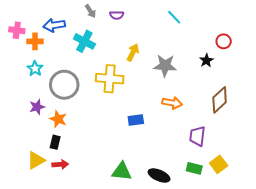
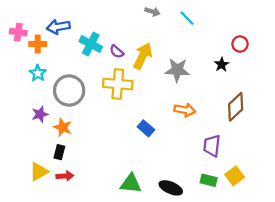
gray arrow: (90, 11) -> (152, 12), moved, turned -40
purple semicircle: (117, 15) -> (117, 52), moved, turned 40
yellow arrow: (133, 52) -> (143, 56), size x1.4
blue rectangle: (136, 120) -> (146, 128), turned 49

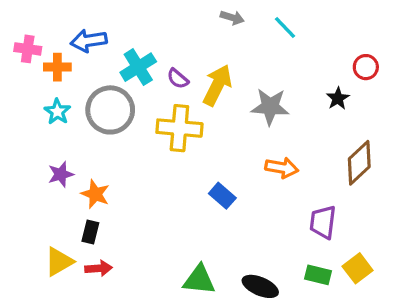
cyan cross: (91, 44) -> (138, 67), turned 30
gray circle: (69, 91) -> (110, 110), moved

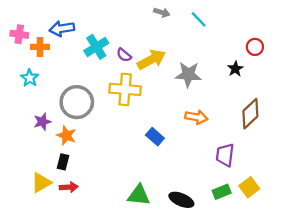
yellow arrow: (217, 85) -> (151, 60), turned 36
gray circle: (110, 110) -> (77, 102), moved
cyan star: (57, 112) -> (30, 78), moved
green rectangle: (318, 275) -> (222, 192), turned -36

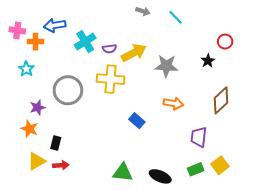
purple semicircle: (124, 55) -> (110, 49), turned -48
orange star: (66, 135) -> (29, 129), moved

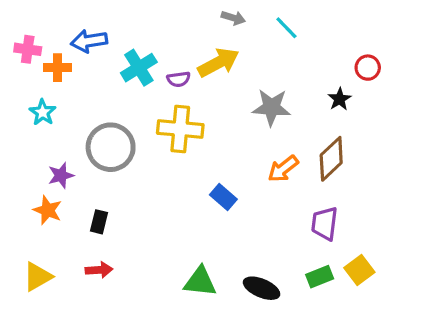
yellow arrow: (134, 53) -> (218, 63), moved
brown diamond: (221, 100) -> (331, 159), moved
orange arrow: (173, 103) -> (283, 169), turned 132
black rectangle: (56, 143) -> (99, 222), moved
yellow triangle: (37, 161) -> (38, 277), moved

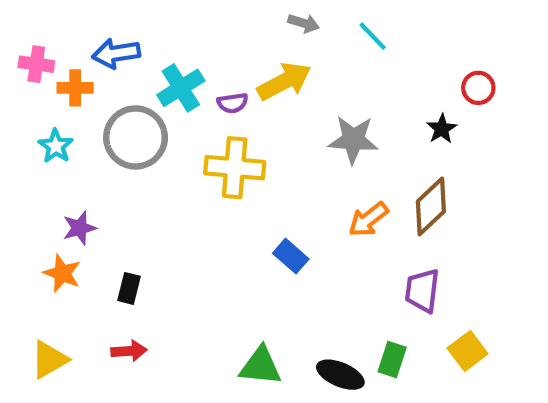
gray circle: (111, 147) -> (136, 137), moved
green rectangle: (320, 277) -> (392, 360), moved, turned -50

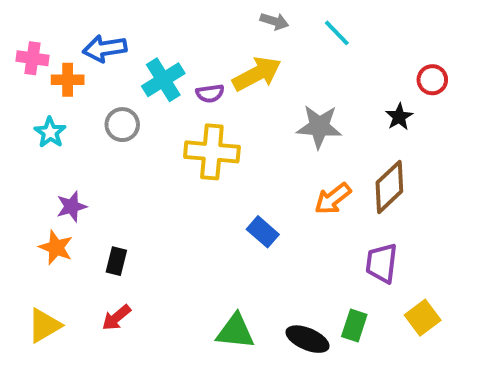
gray circle: (136, 137) -> (122, 125), size x0.6
red arrow: (129, 351) -> (116, 318), turned 144

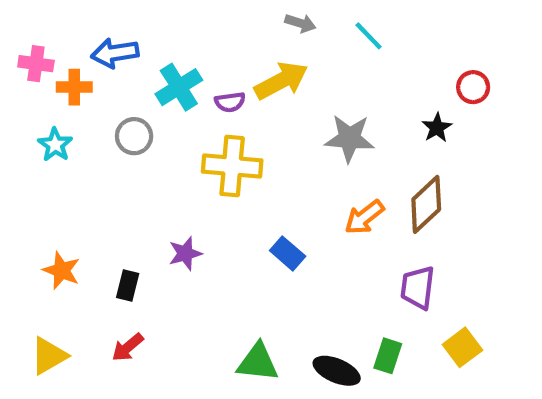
purple star: (72, 206) -> (185, 253), moved

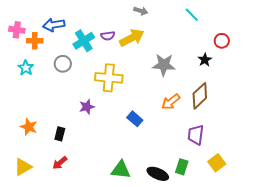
cyan line: (369, 36) -> (192, 15), moved
purple semicircle: (230, 102) -> (108, 36), moved
purple star: (185, 253) -> (87, 107), moved

